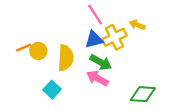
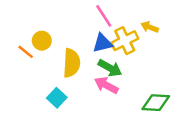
orange line: (24, 48) -> (26, 52), turned 63
yellow circle: (38, 51) -> (42, 41), moved

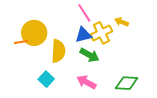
yellow circle: (42, 41) -> (34, 33), size x1.6
orange line: (26, 52) -> (21, 42), turned -48
pink arrow: (106, 85) -> (86, 82), moved

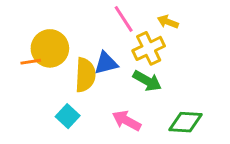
yellow arrow: (122, 22) -> (168, 22), moved
blue triangle: (83, 35) -> (106, 63), moved
green arrow: (89, 55) -> (147, 81), moved

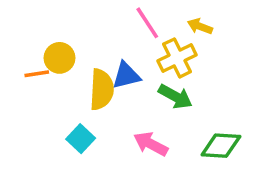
yellow circle: (50, 48) -> (60, 58), size x0.7

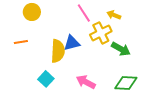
yellow circle: (60, 58) -> (32, 12), moved
green arrow: (175, 97) -> (121, 49), moved

